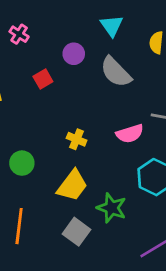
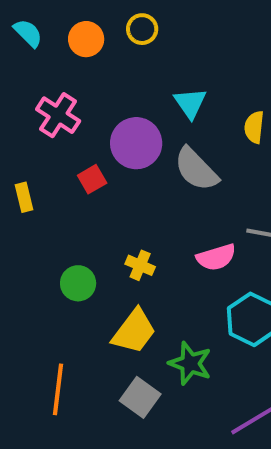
pink cross: (19, 34) -> (58, 115), size x1.5
purple circle: (74, 54) -> (136, 143), size x1.6
green circle: (22, 163) -> (78, 283), moved

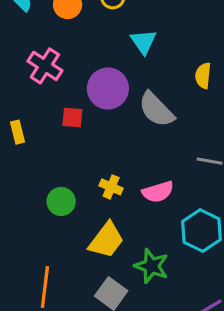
cyan triangle: (190, 103) -> (143, 42), moved
red square: (92, 179) -> (72, 118), turned 35
pink semicircle: (216, 257) -> (158, 192), moved

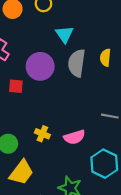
gray semicircle: (156, 109) -> (77, 63), moved, turned 52
yellow trapezoid: (106, 240) -> (21, 172), moved

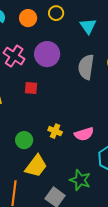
cyan triangle: (64, 34) -> (88, 26), moved
purple circle: (40, 66) -> (47, 54), moved

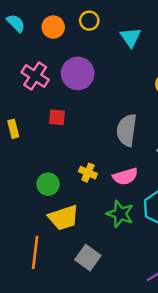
gray semicircle: (86, 67) -> (127, 130), moved
yellow trapezoid: (36, 166) -> (63, 218), turned 35
green star: (80, 180) -> (120, 214), moved

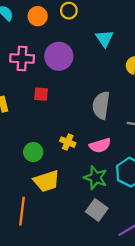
cyan triangle: (130, 37) -> (104, 38), moved
pink cross: (35, 76) -> (22, 58), turned -30
gray square: (88, 258) -> (97, 210), moved

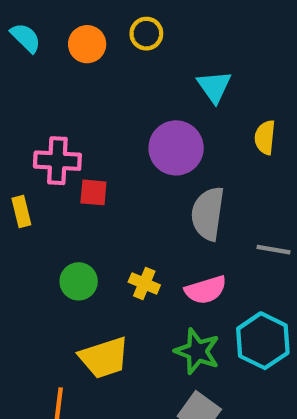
purple circle: (59, 56) -> (176, 148), moved
pink cross: (22, 58) -> (57, 161), moved
green circle: (33, 152) -> (79, 281), moved

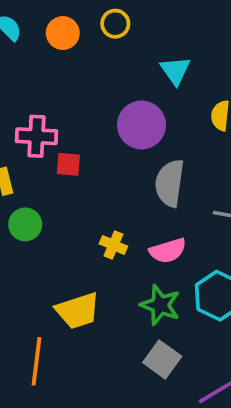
green circle: (79, 281) -> (25, 224), moved

